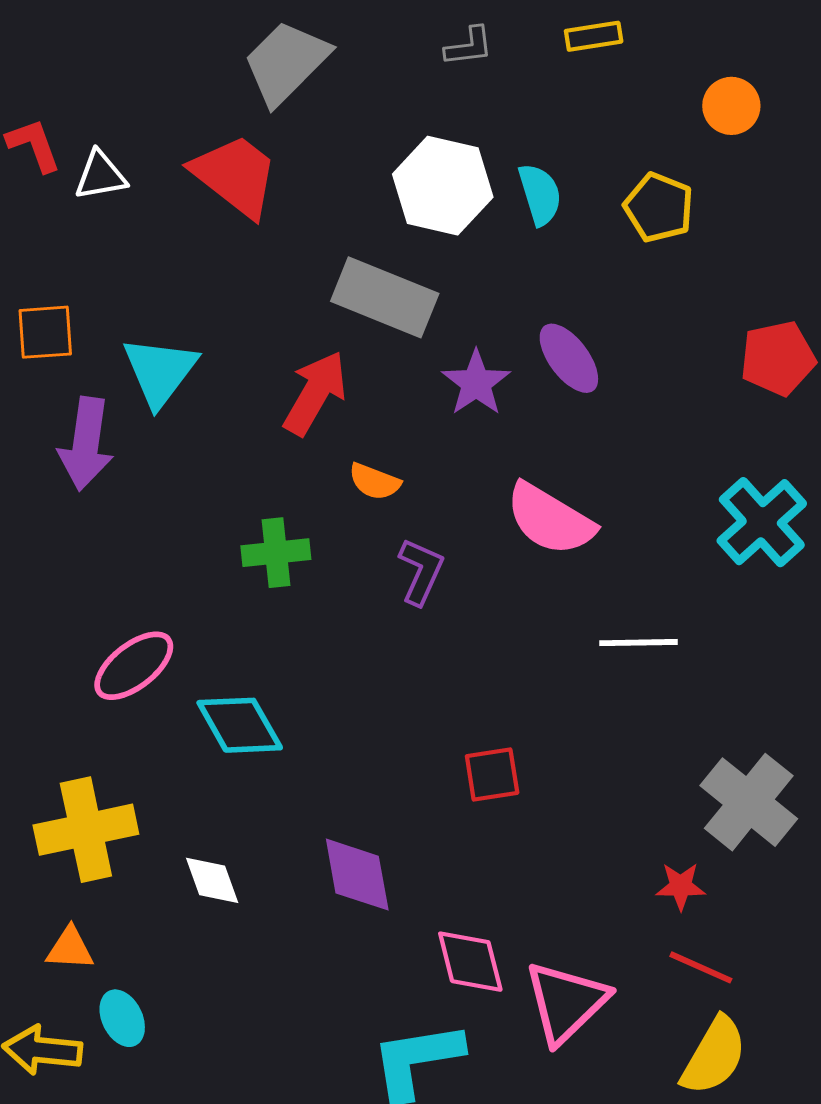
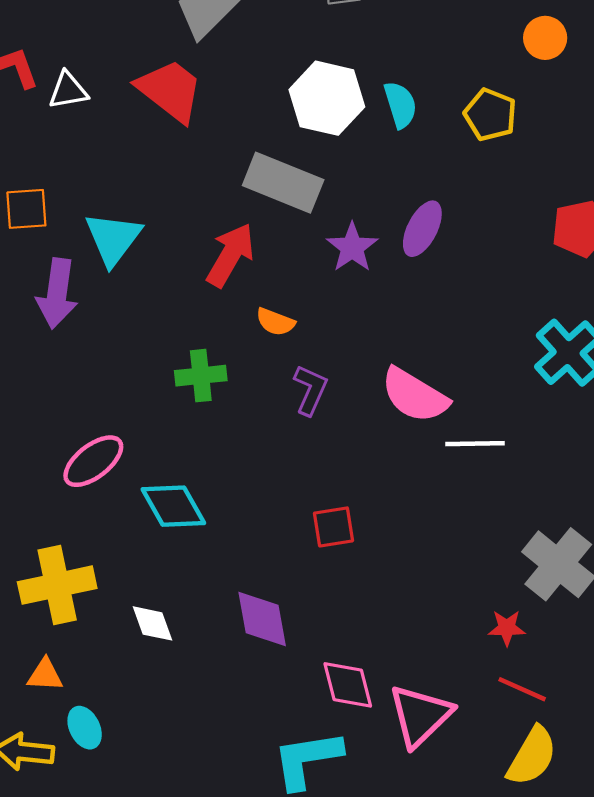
purple ellipse: (569, 358) -> (422, 229), turned 64
pink semicircle: (550, 519) -> (415, 395), moved
red square: (492, 775) -> (333, 527), moved

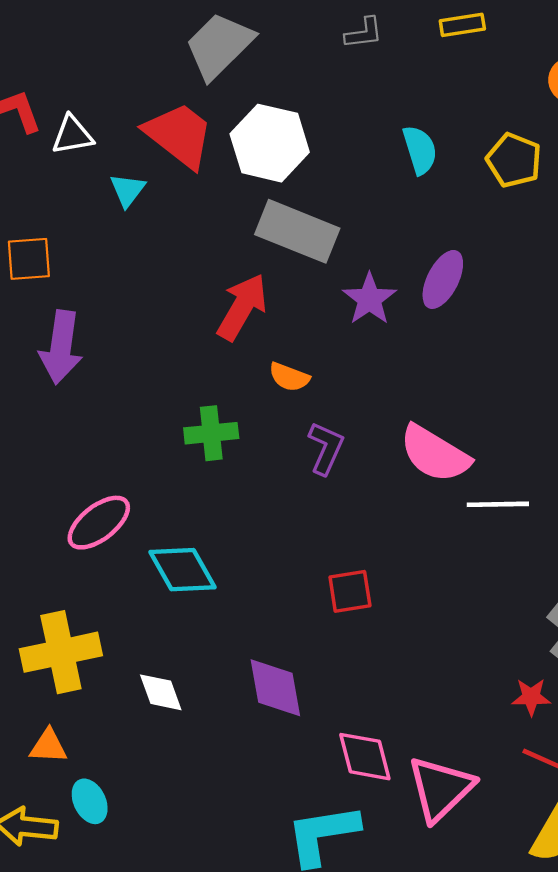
white hexagon: (327, 98) -> (270, 143), moved
cyan triangle: (113, 239) -> (127, 190), moved, size x0.6

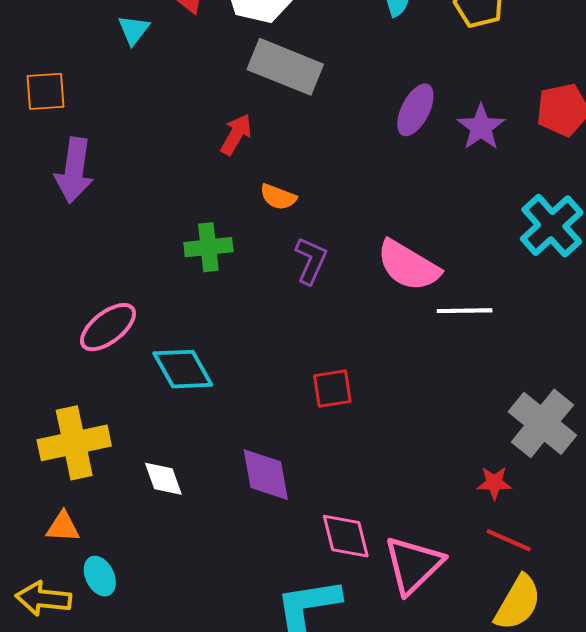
purple star: (369, 299) -> (481, 127), moved
red arrow: (242, 307) -> (236, 134), size x0.7

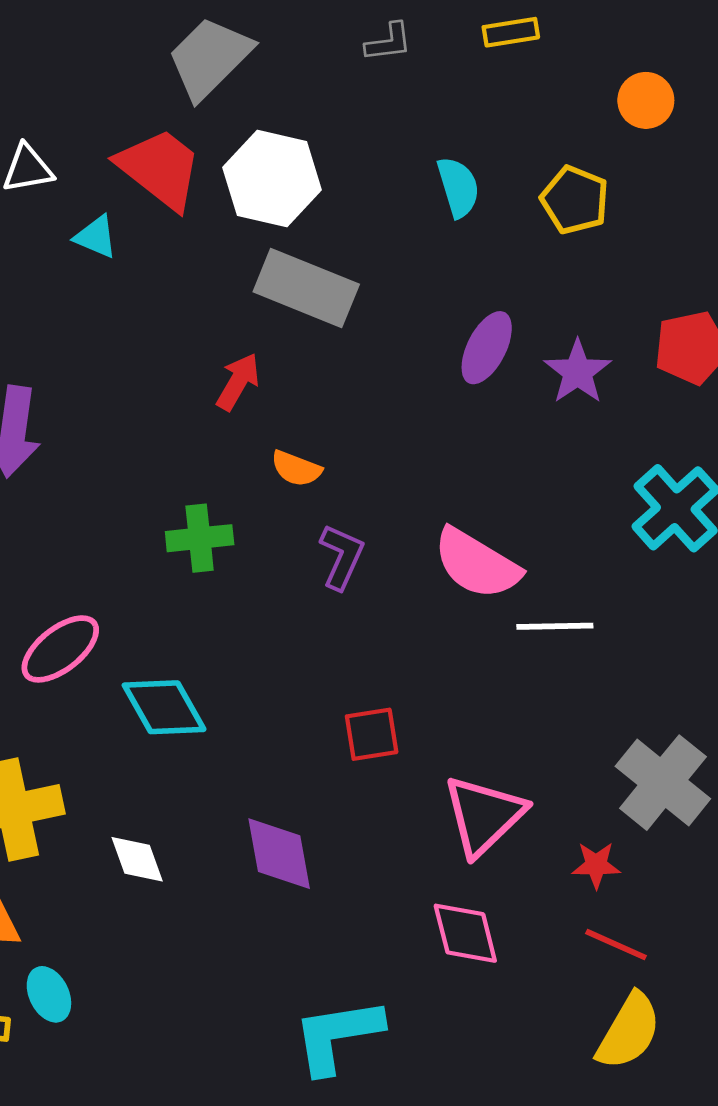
cyan triangle: (134, 30) -> (96, 237), turned -44
pink diamond: (346, 536) -> (465, 933), moved
pink triangle: (413, 565) -> (484, 815), moved

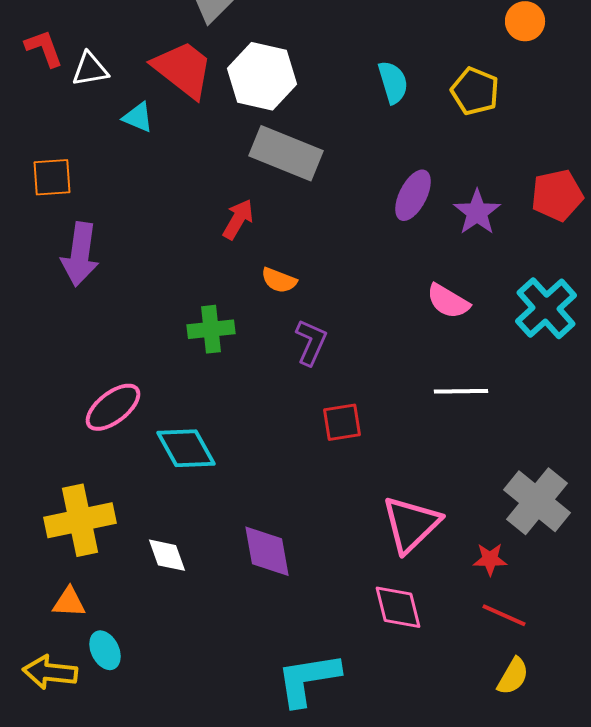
pink semicircle: (477, 564) -> (448, 301), moved, size x0.7
red square: (372, 734) -> (342, 422), moved
yellow semicircle: (629, 1031) -> (513, 676), size x0.7

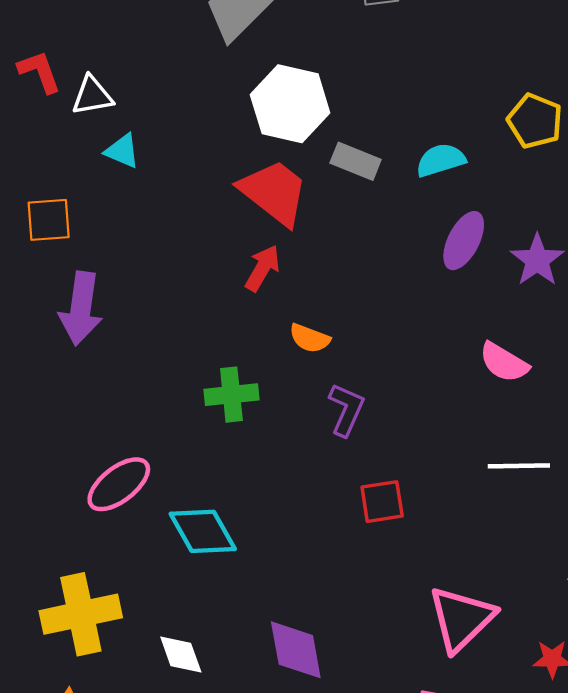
red trapezoid: (183, 69) -> (274, 192), moved
cyan semicircle: (393, 82) -> (441, 160), moved, turned -90
cyan triangle: (138, 117) -> (122, 151), moved
gray rectangle: (286, 153) -> (356, 161), moved, size x0.6

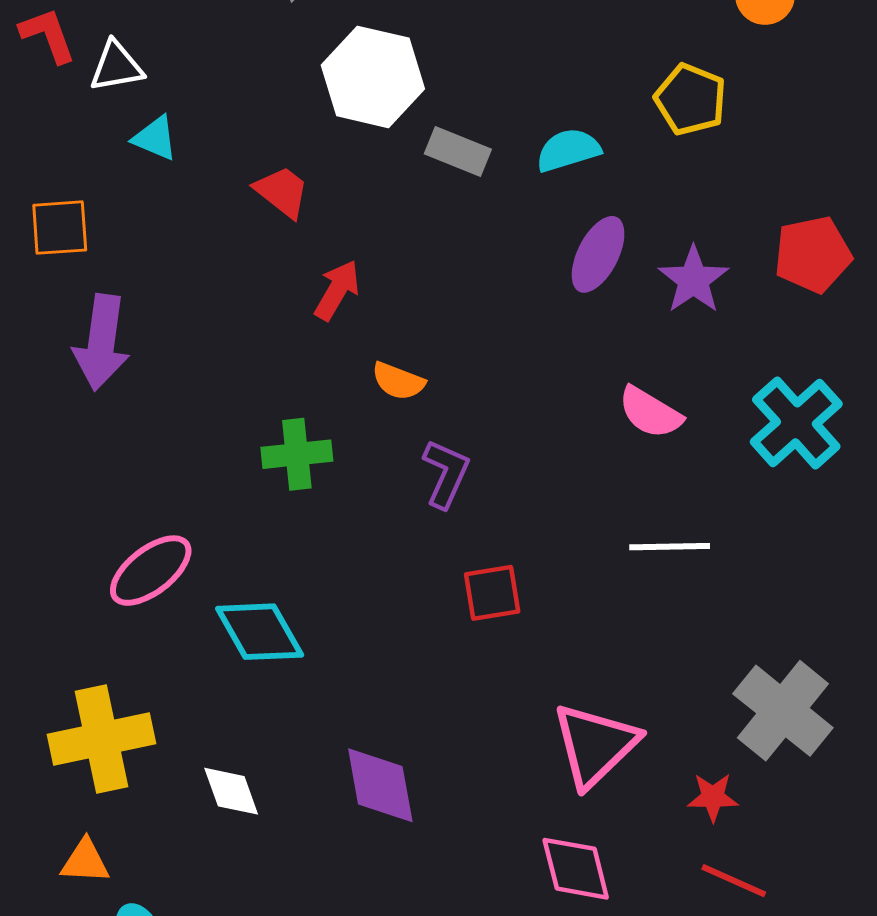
red trapezoid: (274, 192) -> (282, 192), moved, size x0.6

